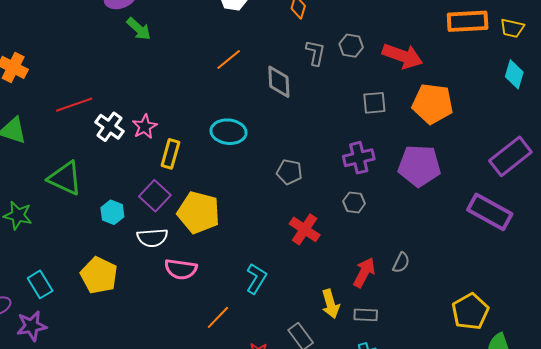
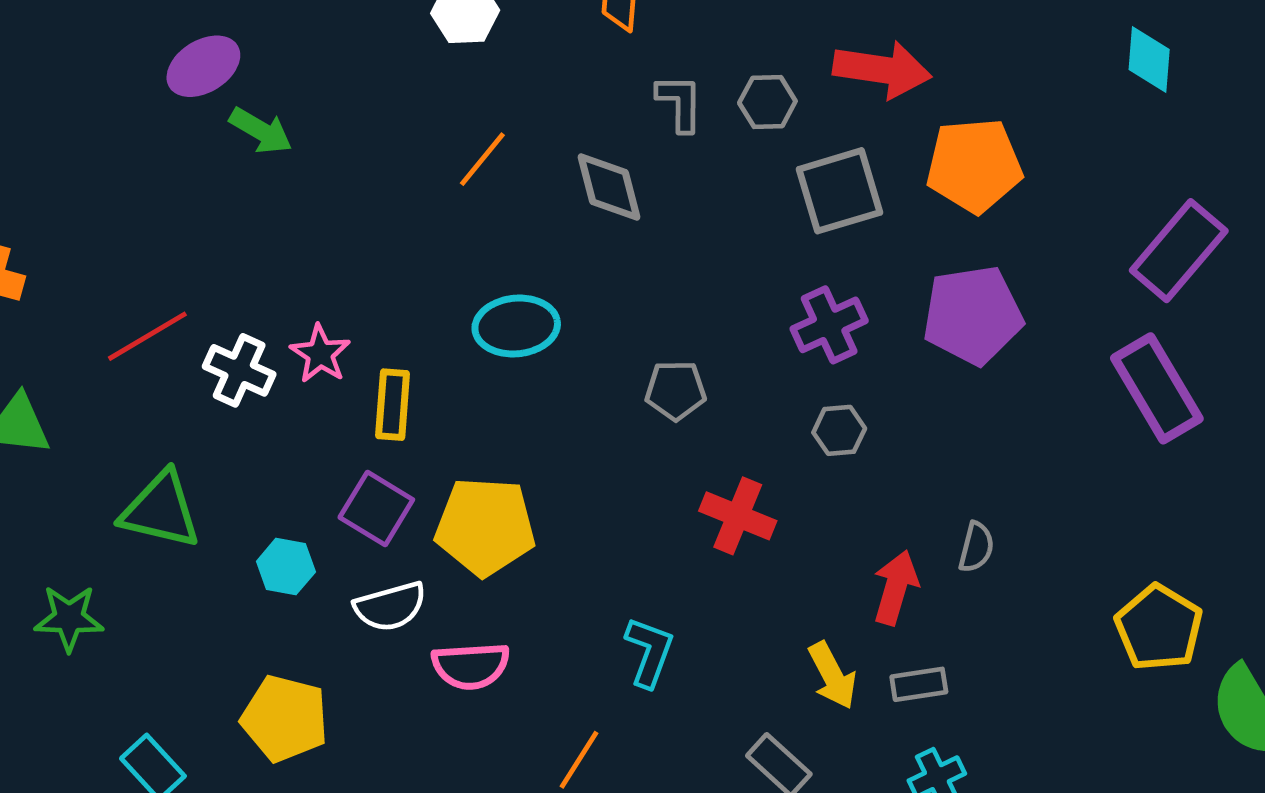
gray hexagon: (351, 46) -> (767, 102), moved
gray square: (374, 103) -> (840, 191), size x1.5
purple rectangle: (490, 212) -> (1157, 388), turned 42

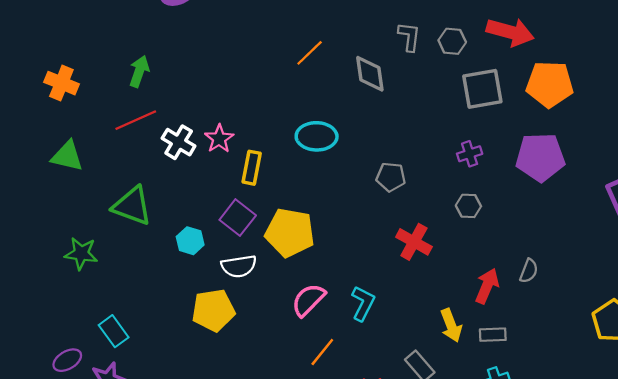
green arrow: (261, 131) -> (139, 71), moved, turned -108
purple cross: (829, 325) -> (470, 154), size x0.7
pink semicircle: (471, 666) -> (308, 300), moved, turned 132
yellow pentagon: (285, 719) -> (213, 310), moved, turned -30

